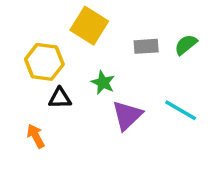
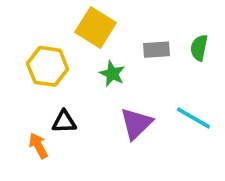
green semicircle: (186, 45) -> (199, 48), turned -40
green star: (103, 83) -> (112, 74), moved
black triangle: (60, 98) -> (64, 122), moved

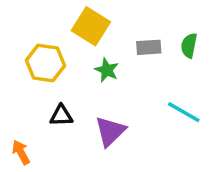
purple triangle: (136, 124) -> (110, 131), moved
orange arrow: (38, 146) -> (21, 152), moved

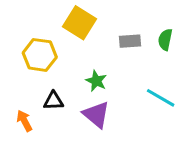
green star: (107, 70) -> (96, 81), moved
purple triangle: (110, 131) -> (96, 115), turned -36
orange arrow: (21, 152) -> (24, 121), moved

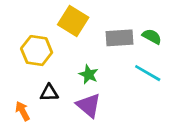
green semicircle: (165, 40) -> (152, 36), turned 108
gray rectangle: (130, 41) -> (120, 38), size x1.4
cyan line: (161, 98) -> (148, 73), moved

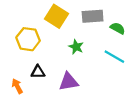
gray rectangle: (120, 38) -> (93, 16), moved
green star: (89, 74) -> (76, 47), moved
purple triangle: (89, 105) -> (69, 82), turned -50

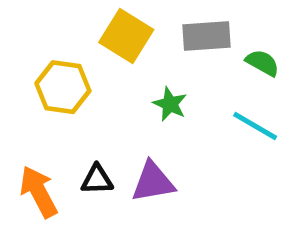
black triangle: (38, 72) -> (97, 180), moved
orange arrow: (17, 86) -> (39, 192), size x1.5

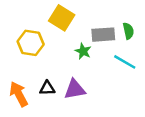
gray rectangle: (206, 36) -> (103, 35), moved
green semicircle: (262, 63) -> (128, 31), turned 49

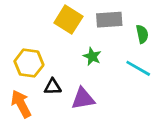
gray rectangle: (103, 35) -> (109, 20), moved
yellow hexagon: (31, 43) -> (29, 63), moved
black triangle: (47, 88) -> (53, 87), moved

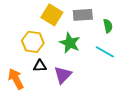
green star: (92, 56) -> (70, 43), size x1.5
yellow hexagon: (29, 63) -> (33, 42), moved
purple triangle: (83, 99) -> (63, 75), turned -36

